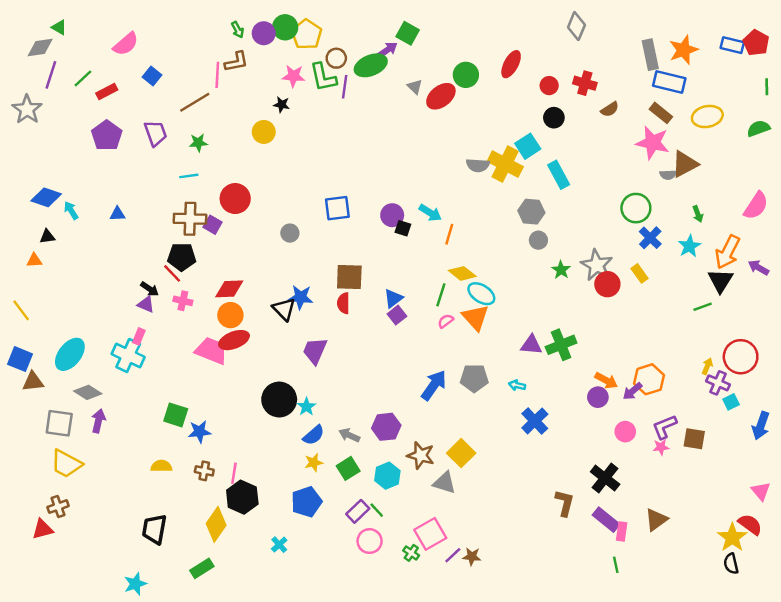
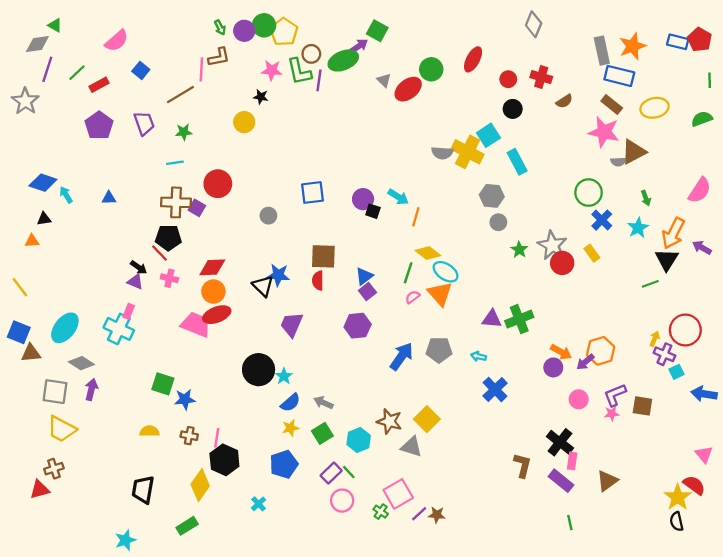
blue arrow: (761, 426) -> (704, 394), turned 80
purple hexagon: (386, 427) -> (358, 326), moved
pink rectangle: (622, 532) -> (572, 461), moved

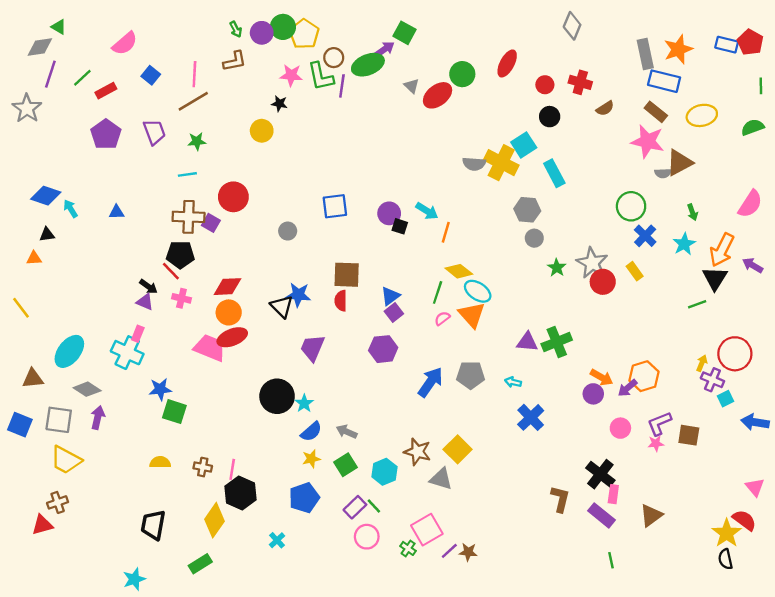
pink line: (201, 69) -> (194, 74), moved
blue square: (19, 332) -> (20, 425), moved
blue star: (185, 399) -> (160, 389), moved

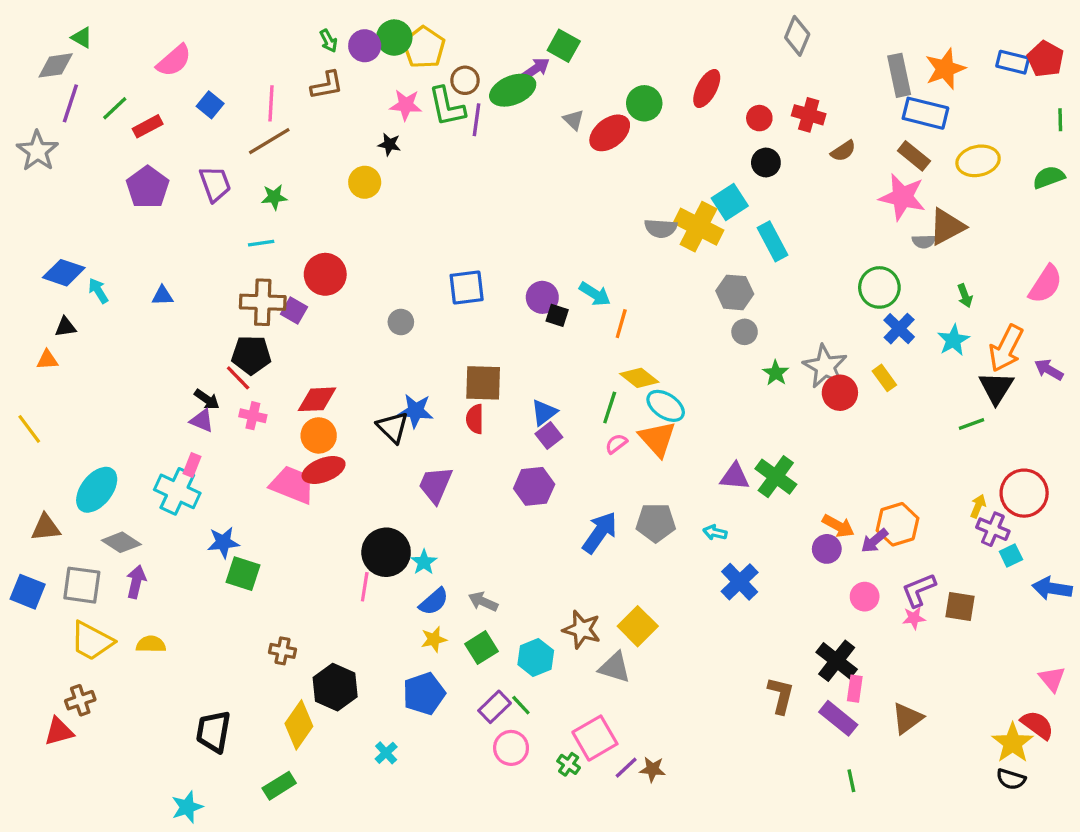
green cross: (557, 342) -> (776, 477), turned -32
yellow semicircle: (160, 462) -> (151, 644), moved
pink line: (232, 469) -> (365, 587), moved
black semicircle: (725, 559) -> (1011, 779), turned -60

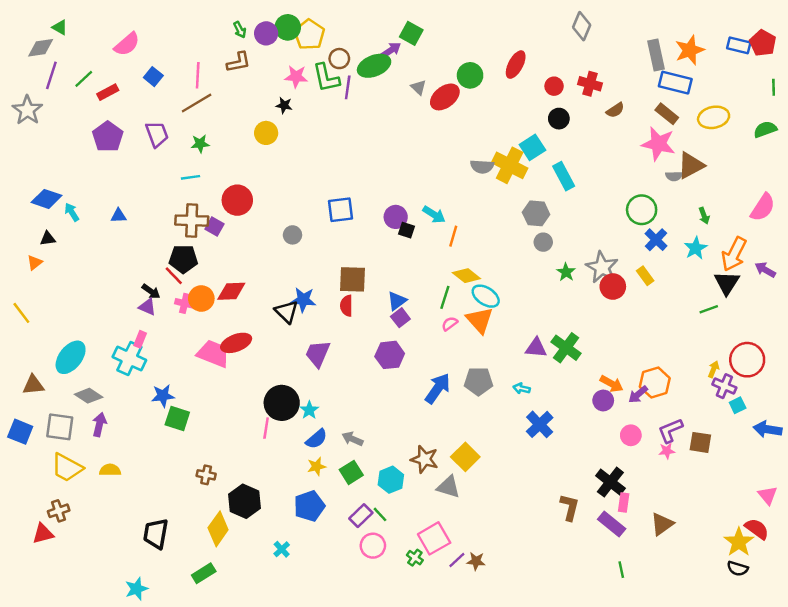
orange triangle: (47, 360) -> (35, 263), turned -35
orange circle: (319, 435) -> (201, 299), moved

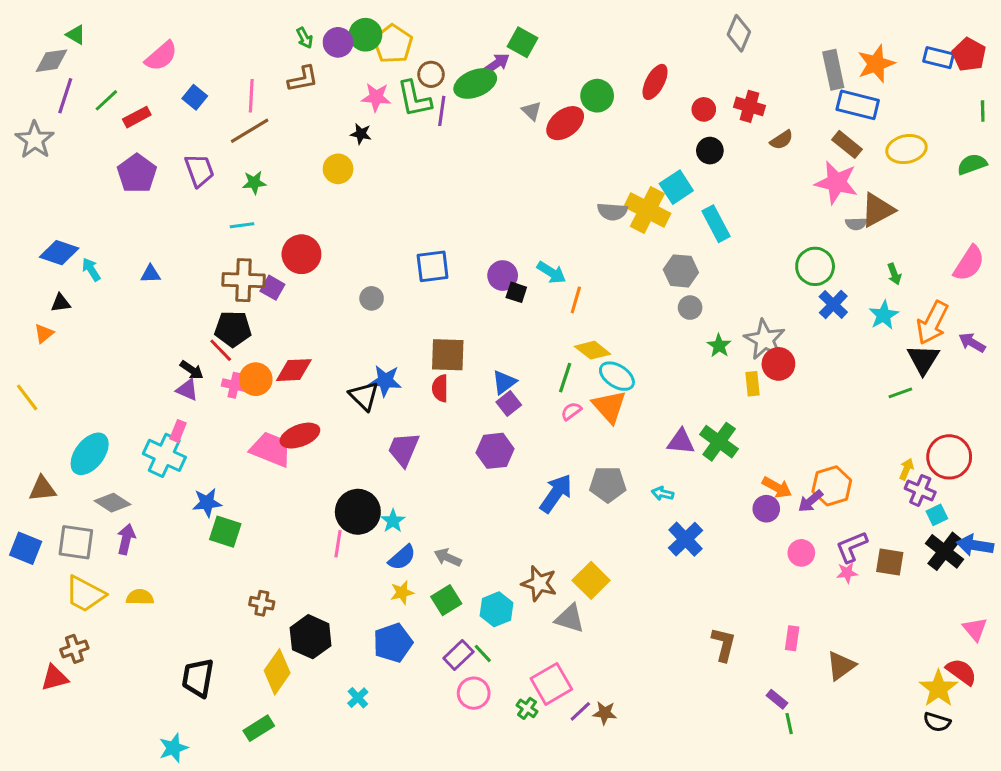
yellow rectangle: (645, 276) -> (753, 384), moved, turned 30
black cross: (610, 482) -> (945, 551), moved
purple rectangle: (612, 524) -> (777, 699), moved, size x0.6

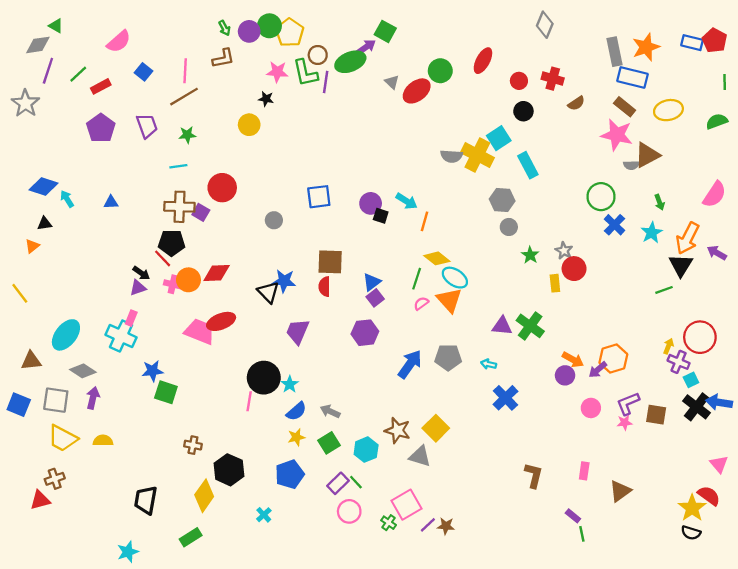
gray star: (765, 340) -> (564, 251), size x0.6
purple triangle: (187, 390) -> (138, 288), turned -42

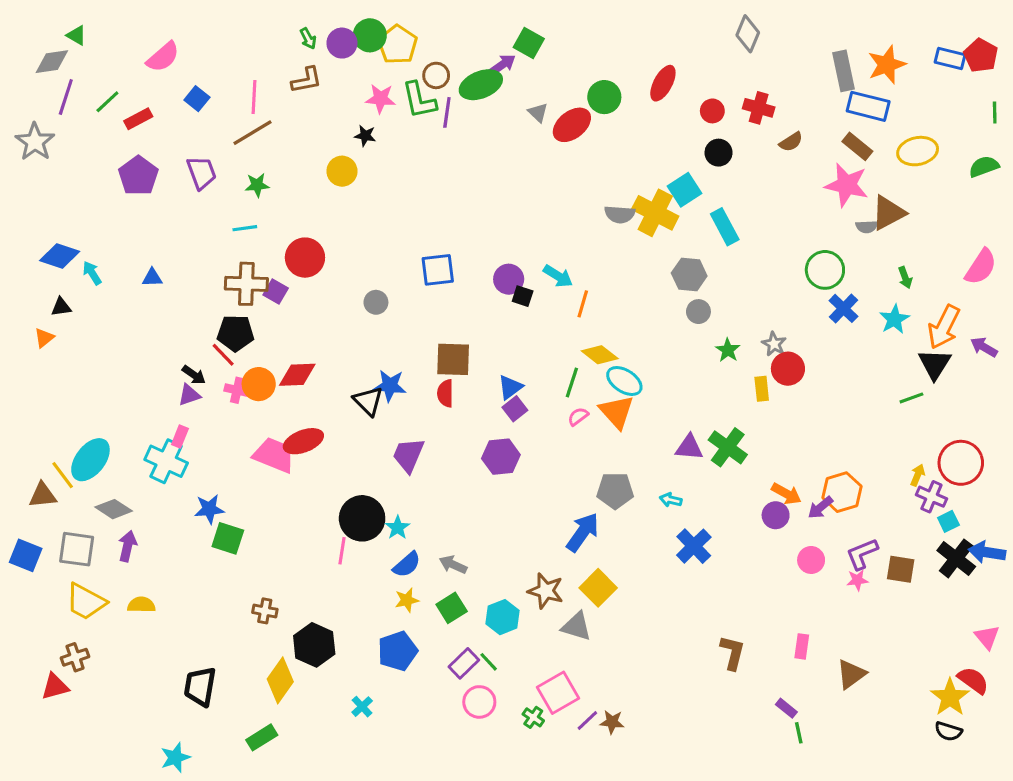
yellow line: (20, 293) -> (63, 475), moved
blue arrow: (410, 364) -> (583, 532), moved

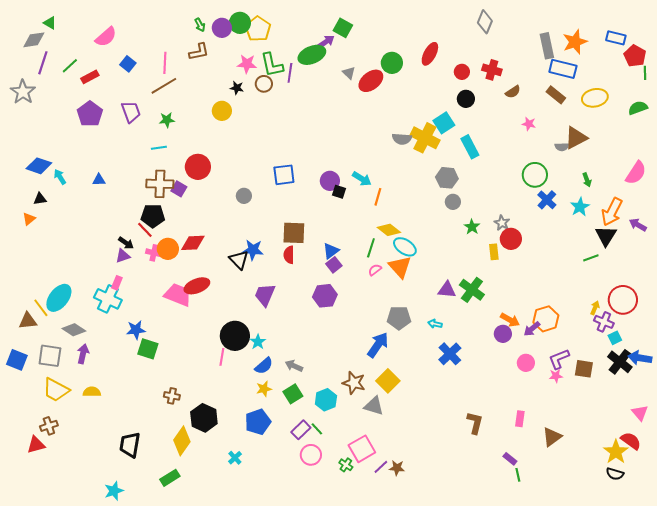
red pentagon: (981, 55) -> (635, 56), moved
brown circle: (436, 75) -> (264, 84), moved
pink star: (847, 185) -> (529, 124), moved, size x0.5

